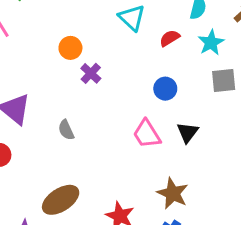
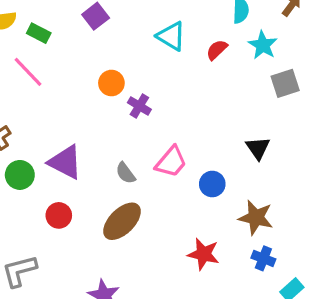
blue circle: (165, 89) -> (212, 184), moved
pink trapezoid: (147, 134) -> (171, 162), moved, turned -96
brown ellipse: (61, 200) -> (122, 221), moved

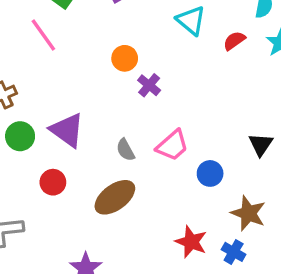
blue cross: (263, 258) -> (234, 252), moved

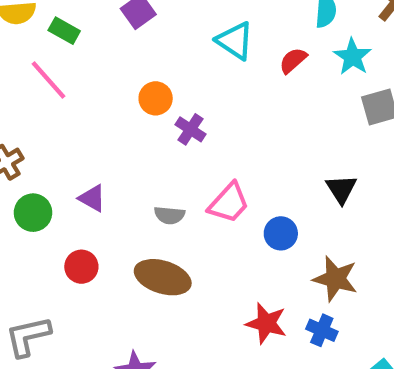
purple triangle: (67, 130) -> (92, 198), size x0.6
gray semicircle: (125, 150) -> (169, 215), turned -50
brown ellipse: (115, 197) -> (163, 277), turned 60

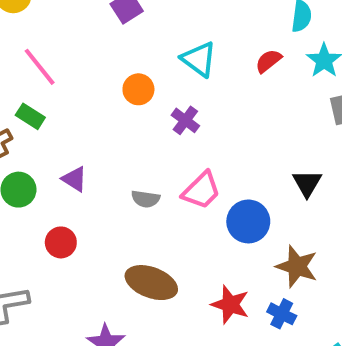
green rectangle: (64, 31) -> (30, 116), moved
cyan triangle: (235, 41) -> (199, 59), moved
purple cross: (191, 129) -> (185, 120), moved
blue circle: (281, 233) -> (248, 221), size x1.4
brown ellipse: (163, 277) -> (151, 283), moved

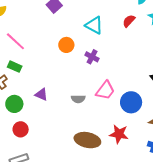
red circle: (61, 242) -> (21, 129), moved
red star: (230, 305) -> (119, 134), moved

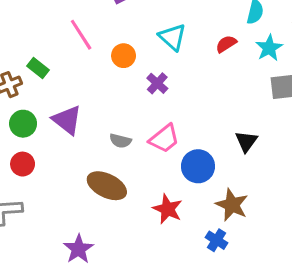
pink line: (15, 41) -> (81, 35), moved
purple triangle: (41, 94) -> (67, 120), size x1.5
brown ellipse: (87, 140) -> (107, 186), moved

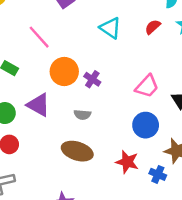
orange circle: (124, 56) -> (64, 72), moved, size x1.5
purple cross: (157, 83) -> (92, 79), moved
pink trapezoid: (164, 139) -> (147, 86), moved
blue cross: (217, 240) -> (158, 174), moved

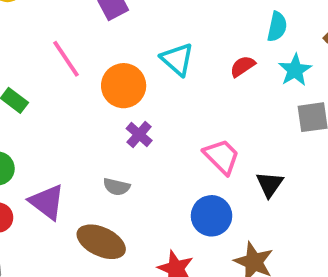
orange circle: (64, 72) -> (124, 86), moved
pink trapezoid: (147, 86) -> (222, 157), turned -95
purple triangle: (38, 105) -> (47, 202), moved

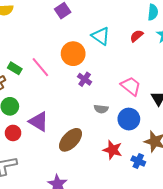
pink line: (66, 59) -> (40, 67), moved
gray semicircle: (117, 187) -> (101, 109), moved
brown ellipse: (101, 242) -> (70, 140), turned -65

